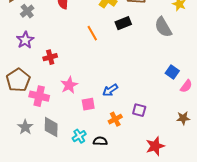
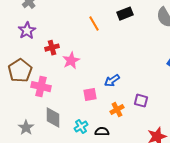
pink star: (69, 85) -> (71, 61), moved
gray star: (25, 127) -> (26, 128), moved

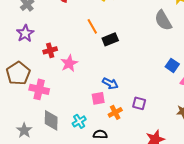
black rectangle: (125, 14) -> (110, 39), moved
blue arrow: (112, 81) -> (110, 83), turned -119
pink square: (90, 95) -> (98, 98), moved
cyan cross: (81, 127) -> (79, 121), moved

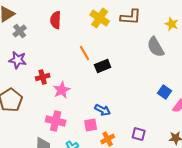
purple star: (25, 33) -> (18, 60), turned -30
pink cross: (39, 89) -> (56, 121), moved
purple square: (139, 103) -> (139, 134), moved

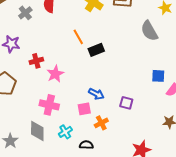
gray cross: (20, 31) -> (25, 13), moved
blue square: (165, 92) -> (158, 76), turned -32
purple square: (139, 134) -> (126, 103), moved

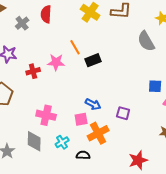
pink star: (55, 74) -> (56, 62), moved, turned 30
orange cross: (101, 123) -> (98, 133), size x1.5

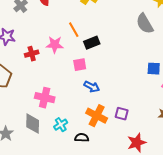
purple square: (123, 113) -> (122, 114), moved
pink square: (81, 119) -> (80, 65), moved
orange cross: (98, 133) -> (97, 116), turned -35

